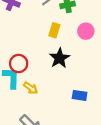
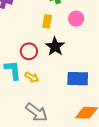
red circle: (19, 64) -> (29, 51), moved
blue rectangle: (80, 95) -> (78, 79), size x1.5

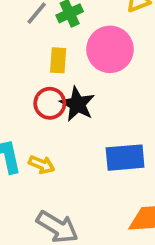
pink circle: (76, 19) -> (110, 49), size x1.6
red circle: (29, 51) -> (50, 103), moved

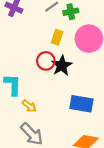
yellow arrow: (42, 165) -> (29, 106), moved

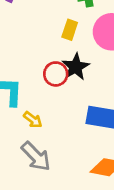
red circle: (46, 61) -> (56, 74), moved

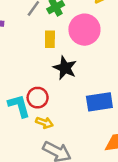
red circle: (56, 74) -> (38, 98), moved

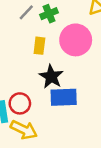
blue rectangle: (99, 102) -> (64, 97), moved
yellow arrow: (44, 123) -> (24, 130), size x1.5

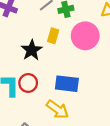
black star: (51, 77) -> (32, 50), moved
yellow arrow: (24, 130) -> (58, 109), moved

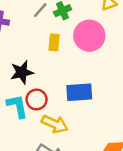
black star: (32, 50) -> (22, 72), moved, turned 30
yellow arrow: (58, 109) -> (55, 124), moved

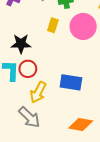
blue rectangle: (79, 92) -> (71, 82), moved
yellow arrow: (55, 124) -> (38, 92), turned 80

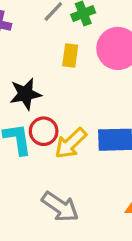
yellow arrow: (38, 92) -> (71, 143), moved, turned 30

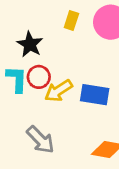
black star: (25, 94) -> (30, 44), turned 30

